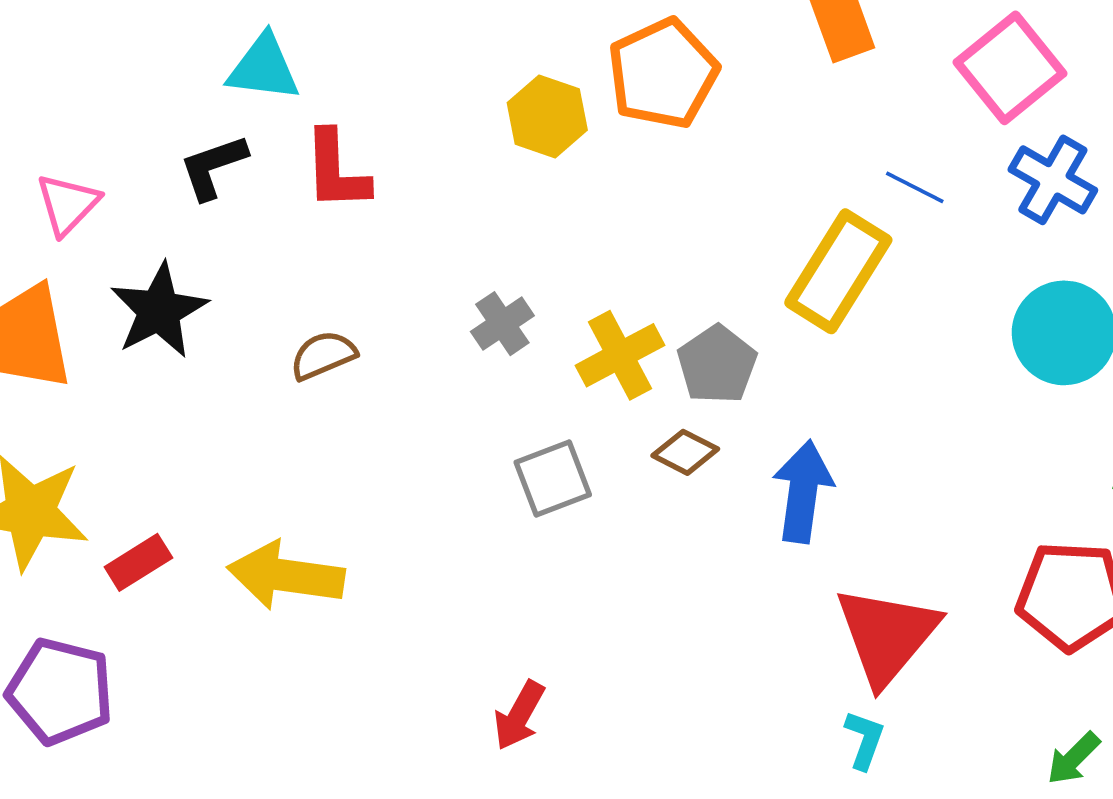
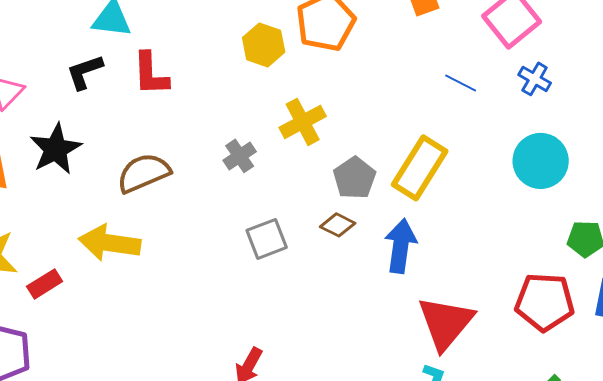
blue cross: (1053, 180) -> (535, 79), size x0.7
yellow rectangle: (838, 271) -> (420, 168), moved
brown semicircle: (323, 355) -> (144, 173), size x1.5
yellow cross: (620, 355) -> (303, 122), moved
yellow arrow: (286, 576) -> (110, 243), moved

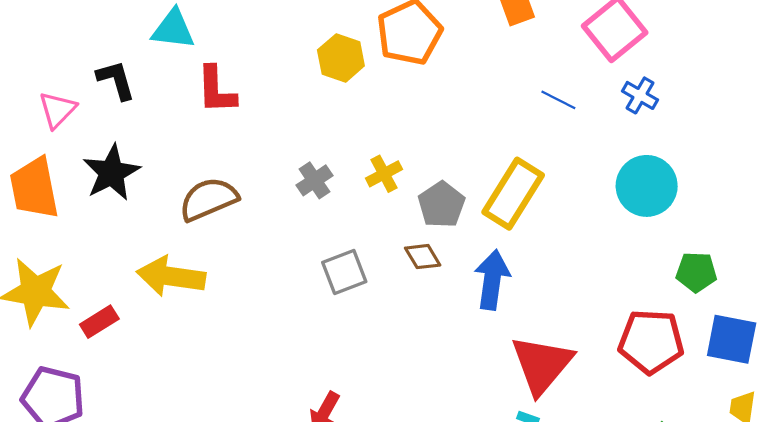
black L-shape: (85, 72) -> (116, 80), moved, turned 93
yellow cross: (303, 122) -> (384, 174), moved, size x0.7
brown diamond: (338, 225) -> (423, 257), turned 32

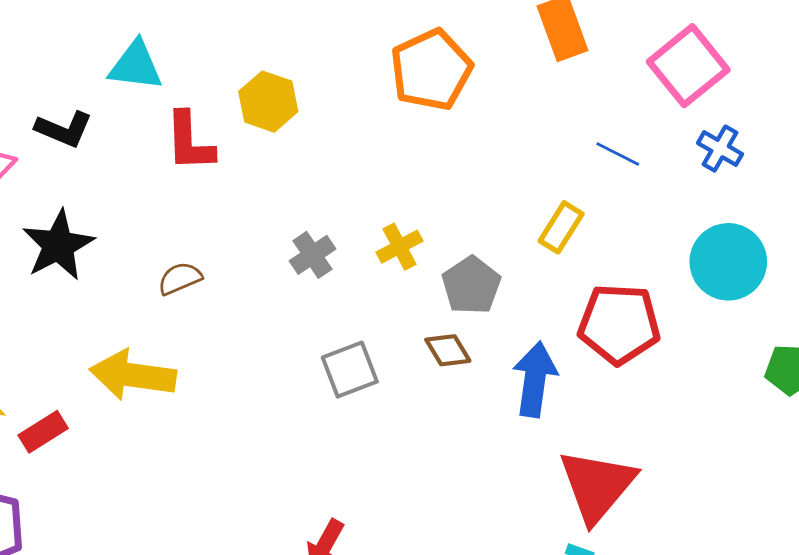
yellow hexagon: (341, 58) -> (268, 102), moved
black L-shape: (116, 80) -> (64, 129), turned 129
yellow rectangle: (513, 194) -> (561, 227), moved, size x0.6
brown semicircle: (209, 199) -> (180, 278), size x0.6
red pentagon: (651, 341) -> (619, 324), moved

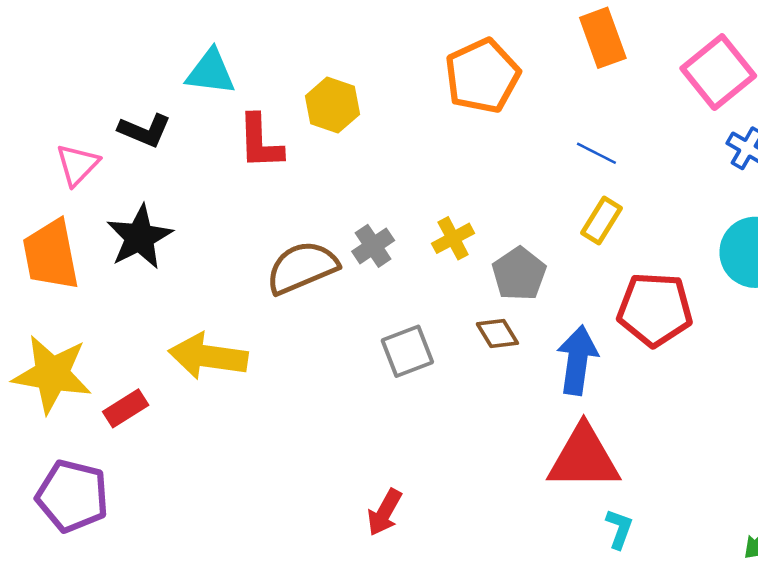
blue line: (618, 154) -> (596, 153), moved
brown semicircle: (180, 278) -> (302, 268), moved, size x1.8
red triangle: (597, 486) -> (584, 458), moved, turned 50

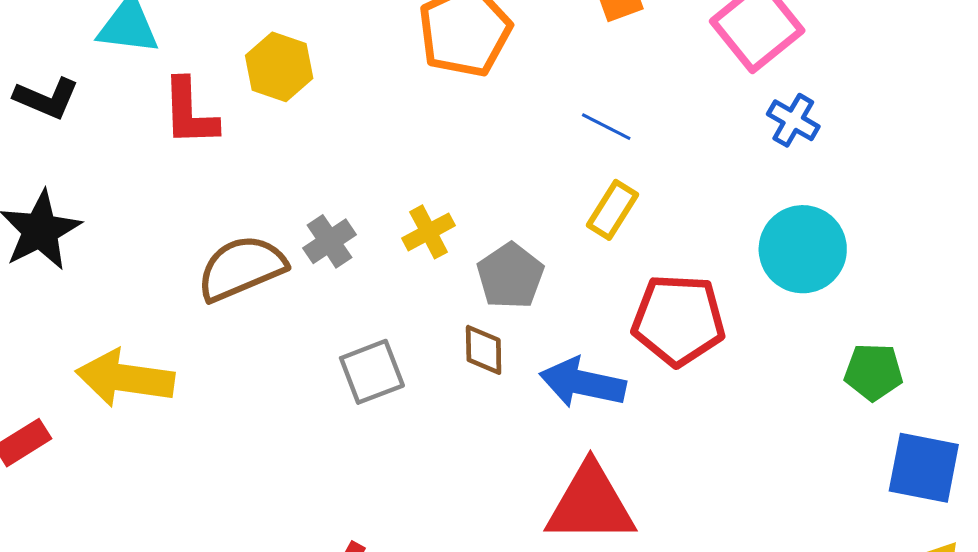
brown diamond: (497, 333) -> (484, 350), turned 30
blue arrow: (577, 360) -> (583, 383), turned -86

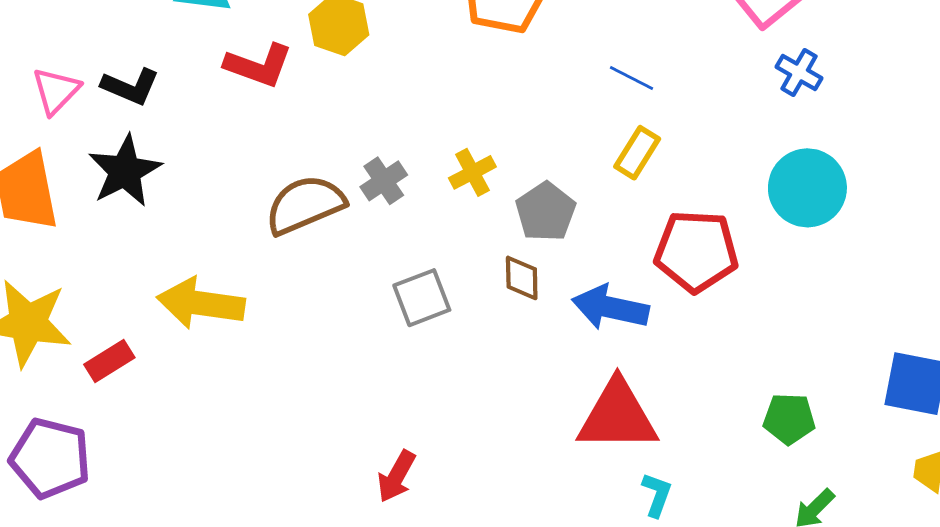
black L-shape: (46, 98) -> (130, 87), moved
red L-shape: (190, 112) -> (259, 65), turned -68
green pentagon: (873, 372) -> (789, 419), moved

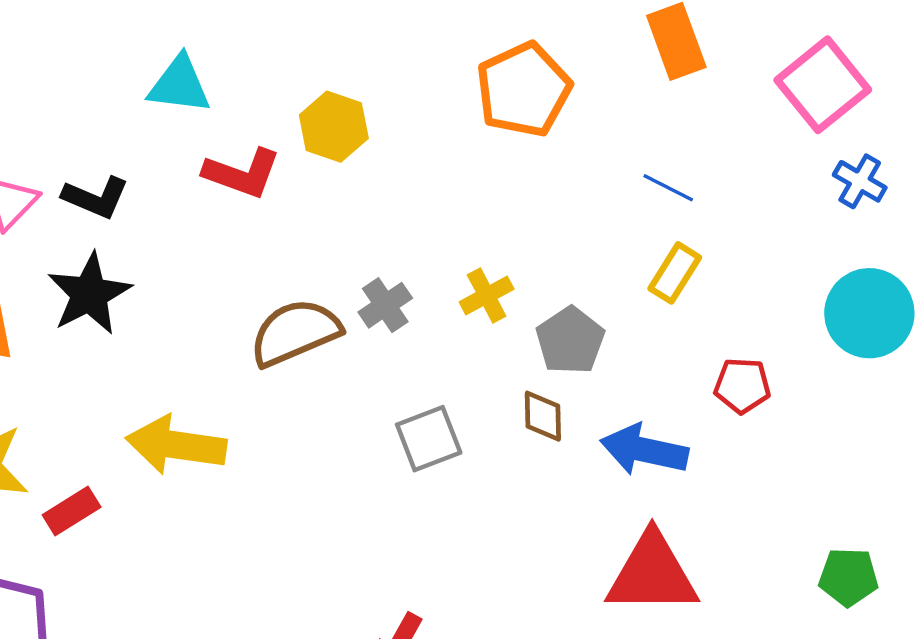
red pentagon: (696, 251) -> (742, 386), size x0.6

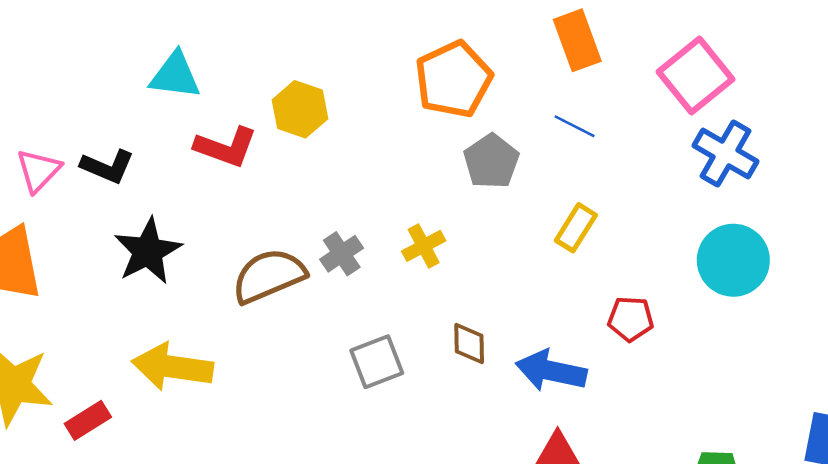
blue cross: (860, 181) -> (726, 154), size x1.5
blue line: (668, 188) -> (575, 126), moved
black star: (89, 294) -> (148, 251), moved
gray pentagon: (570, 341) -> (491, 161), moved

